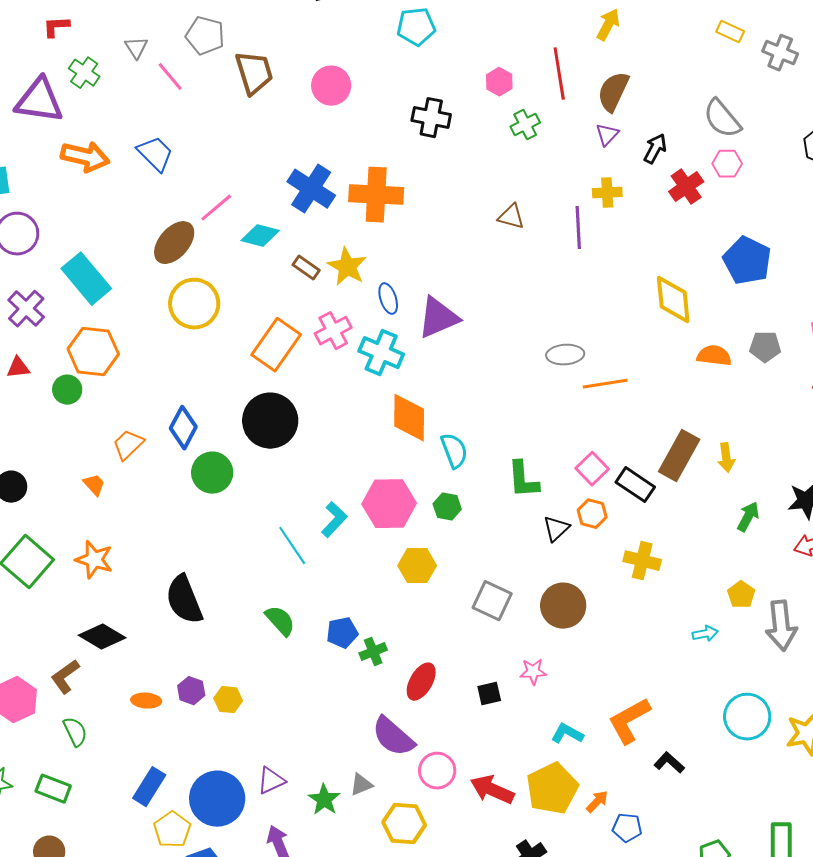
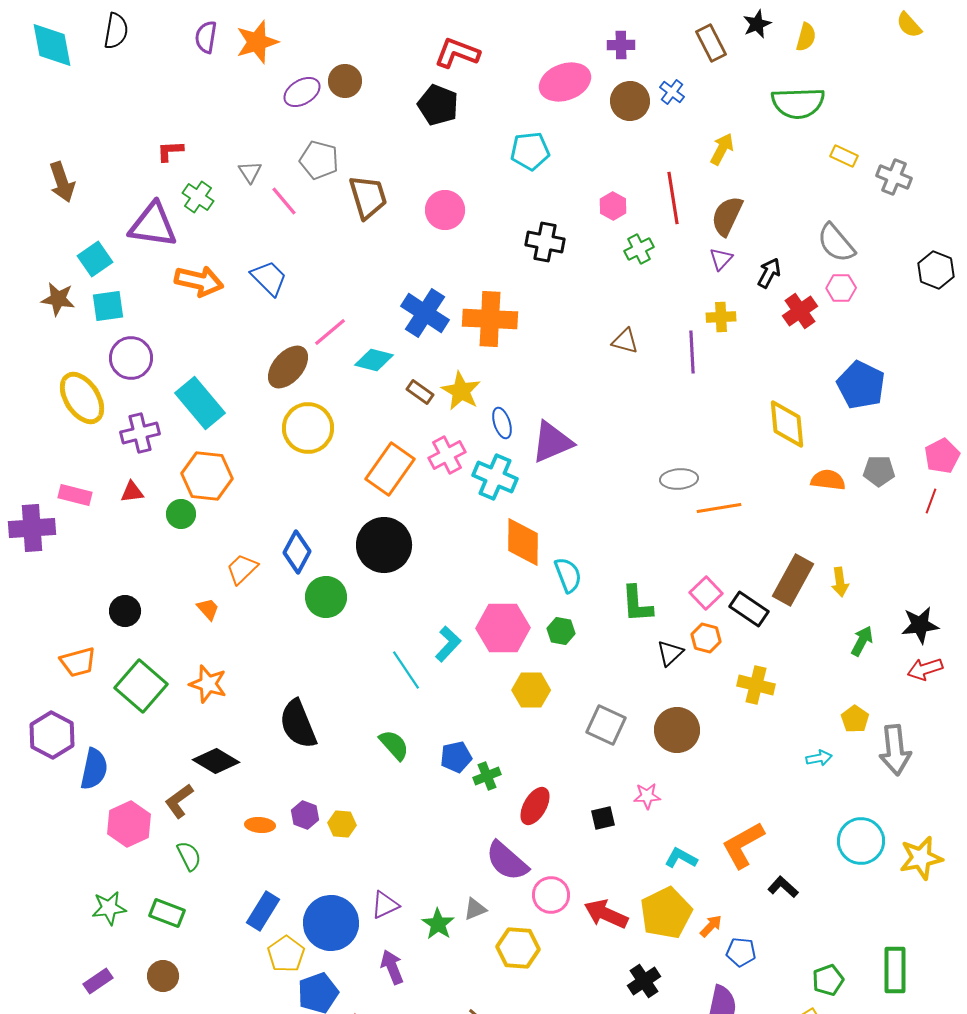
purple cross: (26, 309) -> (140, 433), turned 33

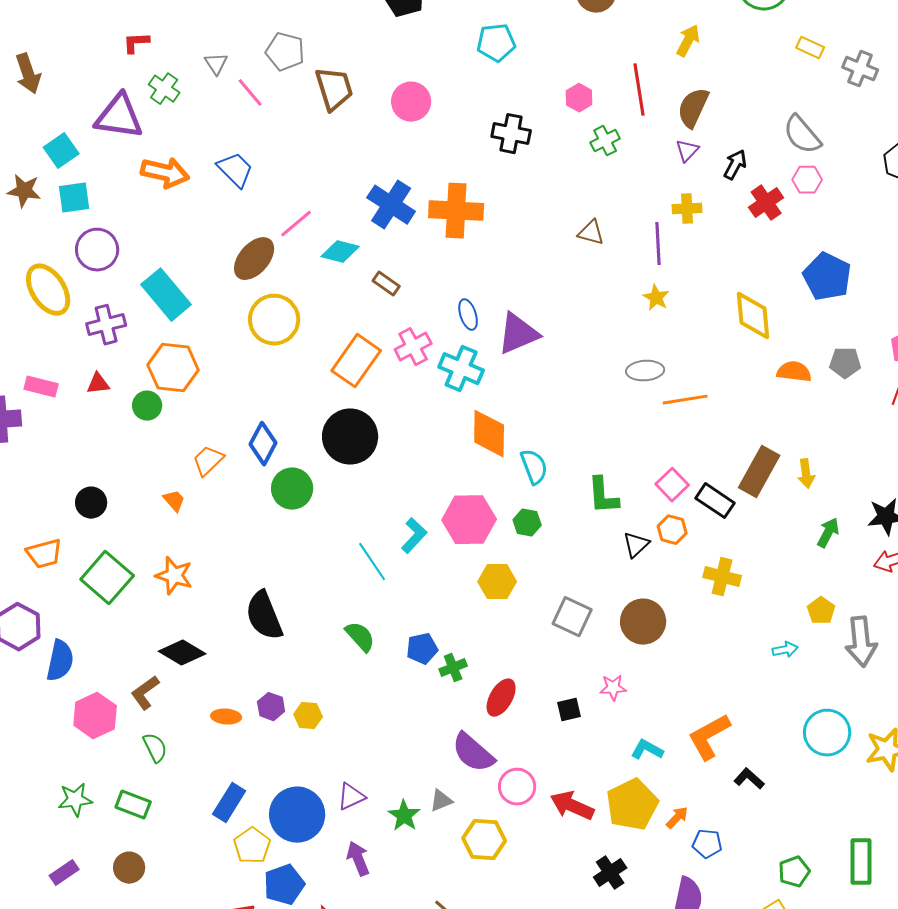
yellow star: (461, 391) -> (656, 298), moved, size x0.7

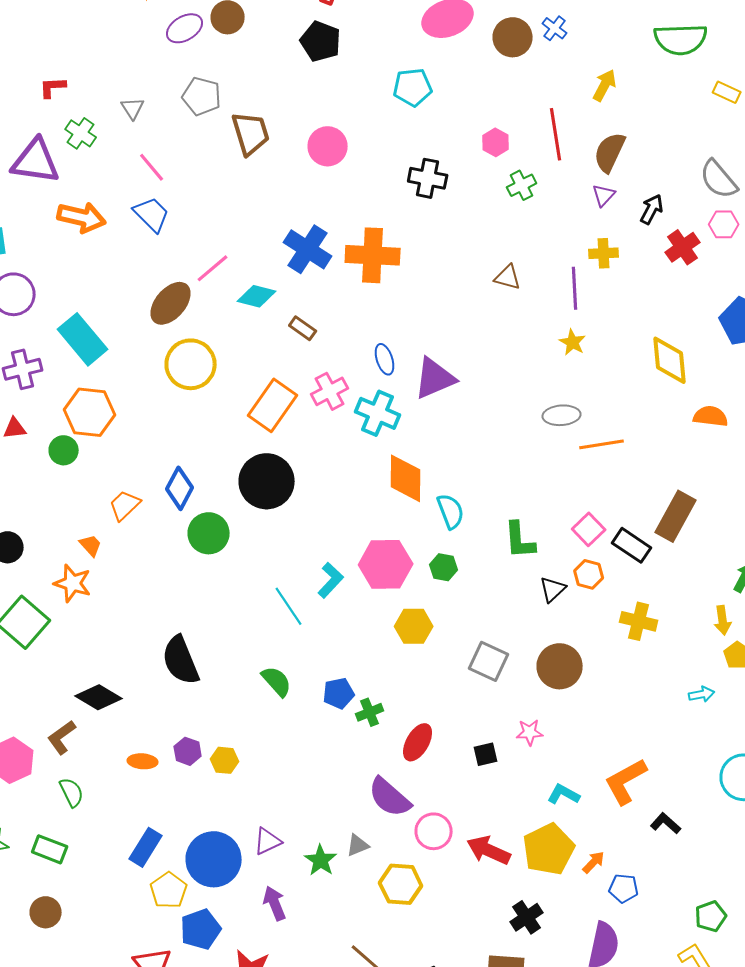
pink line: (250, 93) -> (152, 167), moved
yellow arrow: (806, 474) -> (723, 620), moved
orange star: (174, 576) -> (73, 583), moved

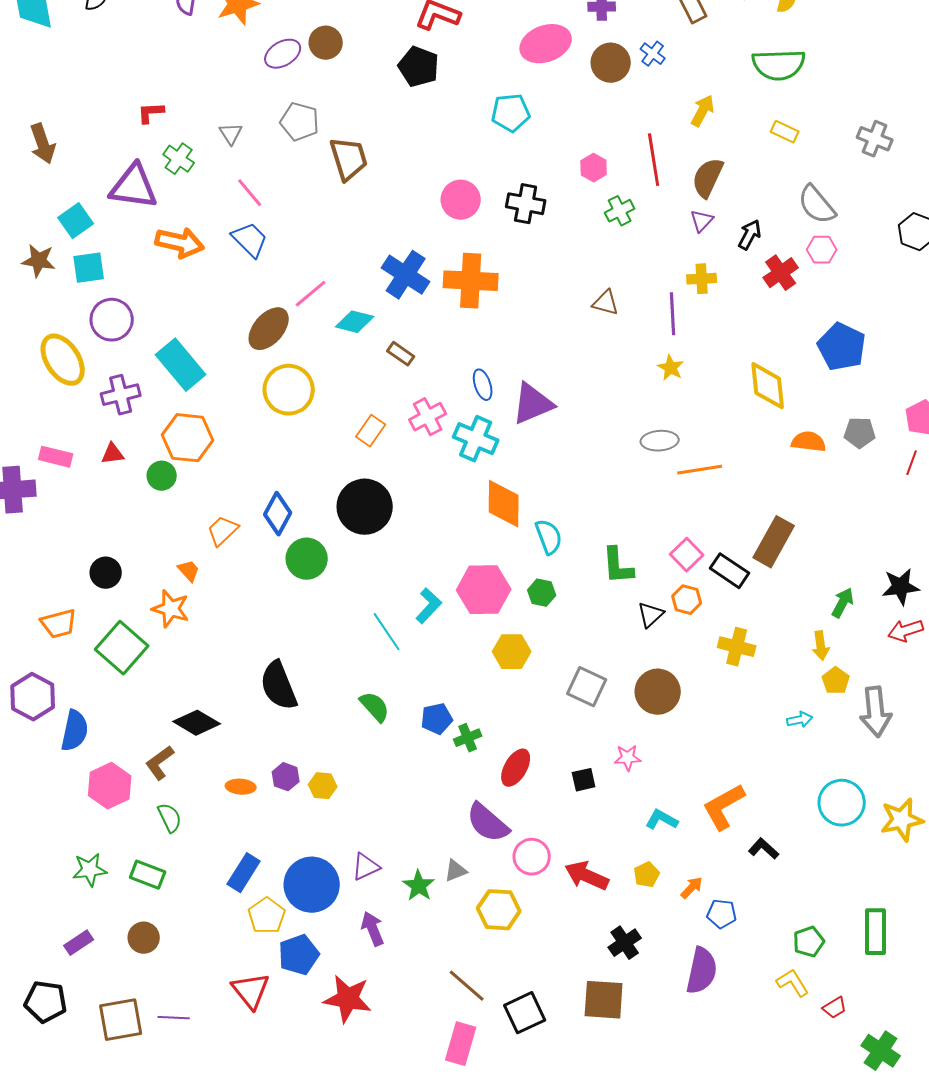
yellow rectangle: (727, 92) -> (785, 132), moved
pink circle: (328, 146) -> (461, 200), moved
orange rectangle: (273, 405) -> (371, 431), size x0.6
yellow pentagon: (549, 849) -> (647, 875), size x0.5

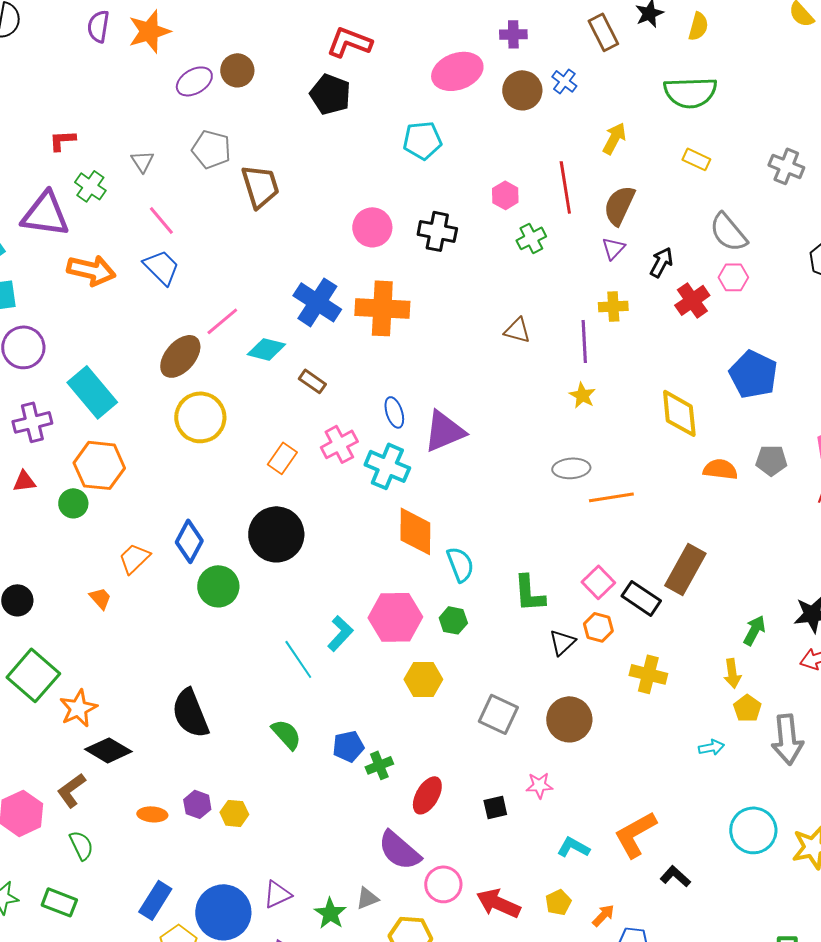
orange star: (171, 609) -> (78, 708), moved, turned 30

